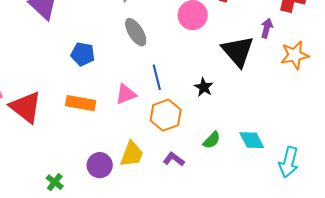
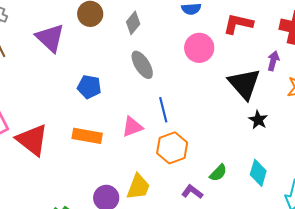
black star: (204, 87) -> (258, 120), moved
cyan diamond: (252, 140) -> (258, 173), turned 44
purple L-shape: (174, 159) -> (192, 192), moved

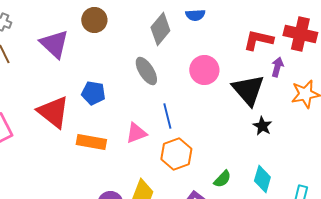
gray diamond: (133, 23) -> (160, 29), moved, size x1.4
red L-shape: (238, 24) -> (258, 40), moved
pink circle: (199, 48) -> (204, 70), moved
red triangle: (32, 140) -> (53, 112), moved

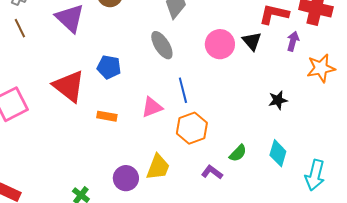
black triangle: (248, 90) -> (252, 41), moved, size x0.6
black star: (262, 126) -> (278, 100), turned 30
orange rectangle: (91, 142) -> (107, 116), size x0.7

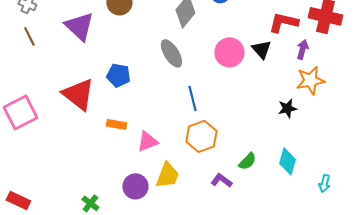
orange star: (321, 68) -> (310, 80), moved
pink triangle: (152, 107) -> (147, 141), moved
cyan arrow: (315, 175) -> (324, 183), size x0.6

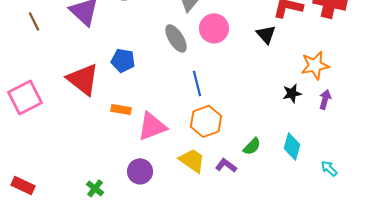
purple arrow: (302, 49) -> (325, 99), moved
pink circle: (229, 52) -> (214, 28), moved
pink triangle: (147, 141) -> (152, 126), size x1.4
yellow trapezoid: (167, 175) -> (192, 160), moved, turned -76
cyan arrow: (324, 183) -> (329, 168), turned 120

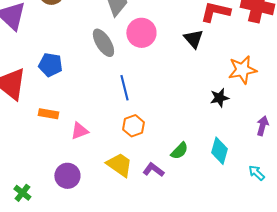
purple arrow: (325, 99) -> (262, 126), moved
orange hexagon: (206, 121) -> (133, 126), size x0.7
pink triangle: (152, 126) -> (79, 131), size x0.6

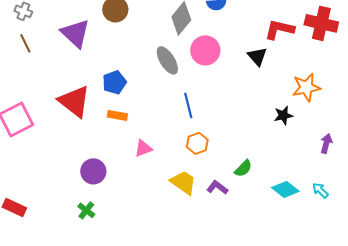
blue pentagon: (50, 65) -> (114, 82), turned -30
orange rectangle: (48, 114) -> (117, 115), moved
cyan diamond: (219, 151) -> (285, 189), moved, turned -68
purple circle: (67, 176) -> (93, 171), moved

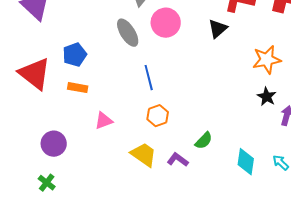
black triangle: (257, 56) -> (218, 29), turned 30
black star: (283, 115) -> (267, 97), moved, turned -30
cyan diamond: (285, 189) -> (246, 162), turned 60

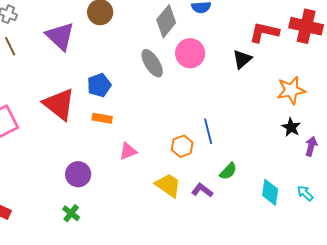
blue line: (149, 78) -> (208, 131), moved

